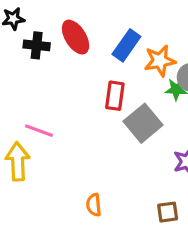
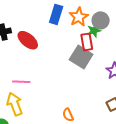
red ellipse: (76, 37) -> (28, 40), moved
red rectangle: (115, 96) -> (87, 42), moved

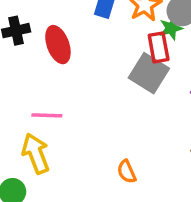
red ellipse: (28, 40) -> (58, 45), turned 30

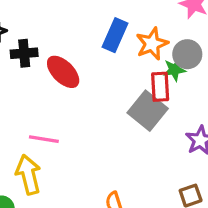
red ellipse: (58, 45) -> (63, 72), turned -32

